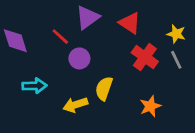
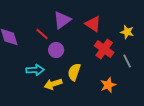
gray line: (176, 60) -> (127, 61), moved
cyan arrow: (34, 86) -> (35, 70), moved

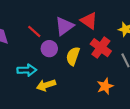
purple triangle: (62, 20) -> (64, 26), moved
yellow semicircle: (74, 72) -> (73, 56), moved

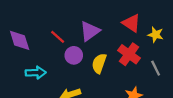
red triangle: (89, 21) -> (131, 23), moved
cyan arrow: (27, 70) -> (36, 73), moved

